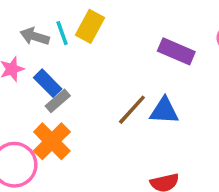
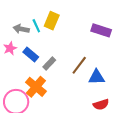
gray rectangle: (58, 101) -> (49, 64), moved
blue triangle: (164, 111) -> (97, 77), moved

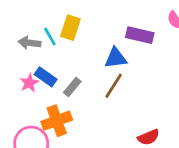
pink star: (10, 48) -> (29, 83), moved
blue triangle: (97, 77) -> (116, 58), moved
orange cross: (36, 87) -> (57, 121), turned 35

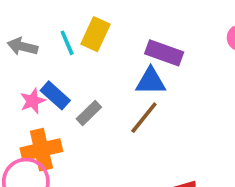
purple rectangle: (140, 35) -> (164, 53), moved
gray arrow: (29, 43) -> (22, 47), moved
orange cross: (57, 121) -> (41, 150), moved

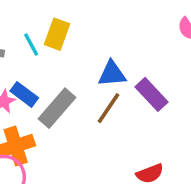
purple rectangle: (164, 53) -> (152, 94), moved, turned 32
gray rectangle: (89, 113) -> (57, 108), size x1.6

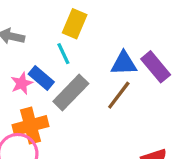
cyan line: (31, 45) -> (63, 54), moved
purple rectangle: (152, 94) -> (156, 67), moved

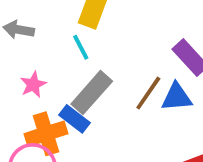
blue triangle: (124, 63) -> (177, 97), moved
blue rectangle: (41, 78) -> (74, 119), moved

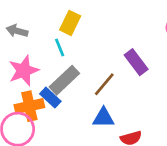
pink star: (33, 85) -> (24, 71), size x1.6
blue triangle: (177, 97) -> (103, 118), moved

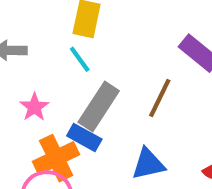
pink star: (24, 71) -> (34, 107), size x0.6
blue triangle: (103, 118) -> (148, 164), moved

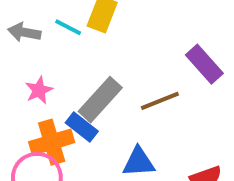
cyan line: (80, 59) -> (68, 27), moved, turned -36
brown line: (160, 98) -> (160, 101), turned 33

